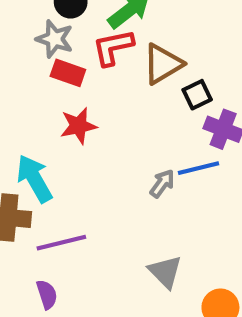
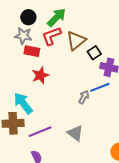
gray triangle: (165, 272) -> (75, 133), moved

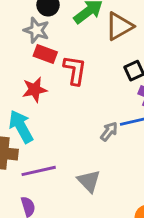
red L-shape: (51, 36) -> (75, 70), moved, turned 110
brown triangle: (76, 41) -> (119, 26), moved
red star: (40, 75) -> (35, 90), moved

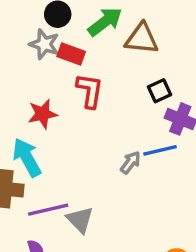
brown triangle: (119, 26) -> (142, 39), turned 36
red rectangle: (45, 54) -> (71, 54), moved
gray triangle: (89, 181) -> (80, 220), moved

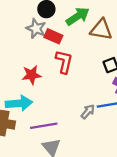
cyan arrow: (27, 157) -> (19, 103), turned 110
purple line: (48, 210) -> (44, 126), moved

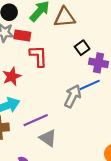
gray arrow: (88, 112) -> (73, 96), size x1.5

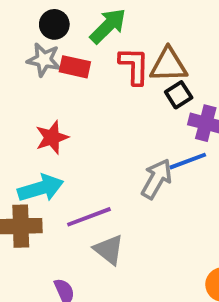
brown triangle: (65, 17) -> (169, 65), moved
red L-shape: (38, 56) -> (134, 66), moved

